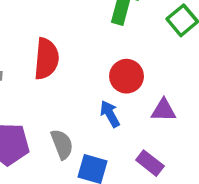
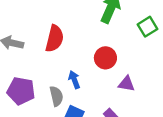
blue arrow: (110, 114) -> (74, 80), moved

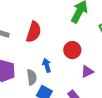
purple triangle: (126, 84) -> (87, 72), turned -40

